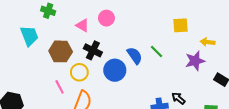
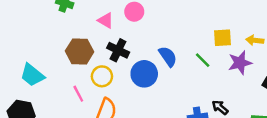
yellow square: (180, 25) -> (222, 38), moved
cyan trapezoid: (29, 36) -> (32, 75), moved, turned 150
green line: (156, 51) -> (203, 60), moved

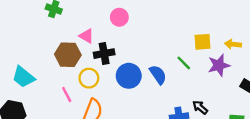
pink triangle: (106, 20) -> (87, 36), moved
black cross: (118, 50) -> (104, 54), turned -36
blue semicircle: (168, 56) -> (158, 75), moved

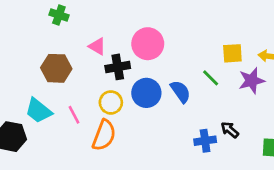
pink circle: (119, 17) -> (148, 44), moved, size x1.5
brown hexagon: (68, 55) -> (56, 68), moved
cyan trapezoid: (23, 77) -> (38, 111), moved
yellow circle: (89, 78) -> (111, 102), moved

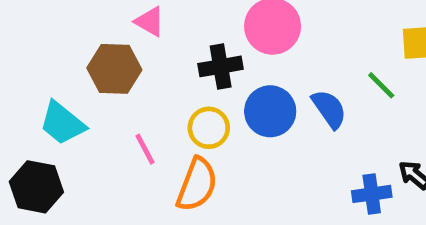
pink triangle: (97, 46) -> (150, 22), moved
cyan trapezoid: (38, 111) -> (62, 123), moved

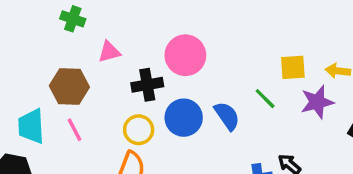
pink triangle: (150, 22) -> (109, 52), moved, turned -45
cyan trapezoid: (62, 123) -> (31, 126), turned 48
pink line: (145, 149) -> (74, 130), moved

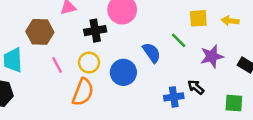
purple star: (317, 102) -> (212, 56), moved
blue circle: (184, 118) -> (123, 72), moved
pink line: (74, 130) -> (57, 65), moved

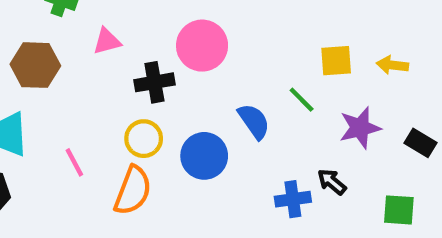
brown hexagon: (40, 32) -> (35, 65), moved
pink line: (57, 65) -> (74, 162), moved

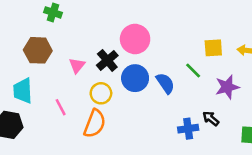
pink triangle: (107, 41) -> (77, 66), moved, turned -36
black cross: (154, 82) -> (107, 60), turned -30
blue circle: (204, 156) -> (135, 78), moved

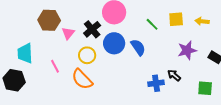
brown hexagon: (38, 50) -> (49, 20), moved
green line: (193, 71) -> (152, 24), moved
orange semicircle: (95, 124) -> (82, 79), turned 115

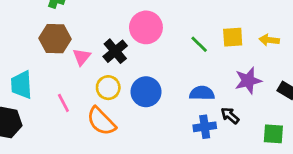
blue circle: (114, 43) -> (146, 92), moved
blue semicircle: (138, 47) -> (202, 93), moved, turned -54

